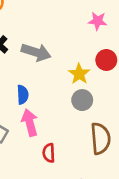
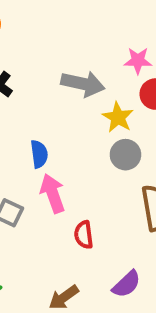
pink star: (98, 21) -> (138, 61), moved
gray arrow: (36, 52) -> (83, 84), moved

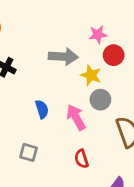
pink arrow: (53, 193) -> (76, 117), moved

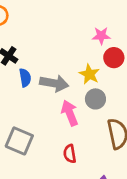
gray arrow: (63, 57) -> (54, 83), moved
blue semicircle: (42, 109) -> (25, 78), moved
gray square: (28, 152) -> (19, 141), size x1.5

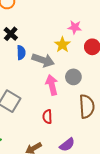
pink star: (101, 36) -> (75, 27), moved
yellow star: (89, 74) -> (62, 45), moved

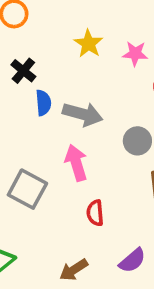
yellow star: (62, 45) -> (89, 44), moved
pink arrow: (52, 85) -> (76, 163), moved

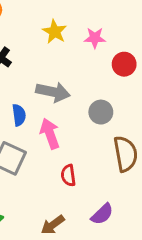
blue semicircle: (43, 103) -> (19, 115), moved

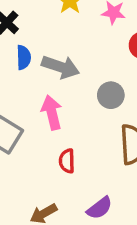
blue semicircle: (19, 115) -> (24, 57), moved

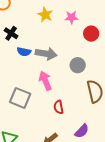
blue semicircle: (24, 57) -> (24, 52), turned 112

